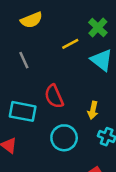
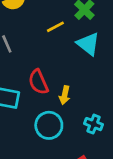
yellow arrow: (93, 110) -> (65, 95), moved

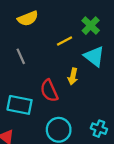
yellow arrow: (65, 95) -> (73, 76), moved

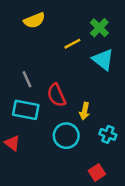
gray line: (21, 56) -> (27, 79), moved
yellow arrow: (73, 76) -> (85, 111), moved

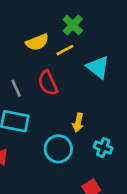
yellow semicircle: (34, 20) -> (37, 42), moved
green cross: (99, 28) -> (73, 25), moved
red semicircle: (56, 95) -> (48, 83), moved

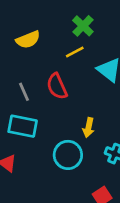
yellow semicircle: (37, 42) -> (28, 40), moved

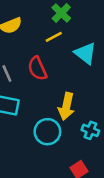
yellow arrow: (88, 128) -> (66, 106), size x1.5

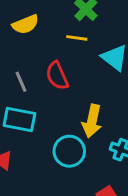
yellow line: (54, 37) -> (77, 38), turned 36

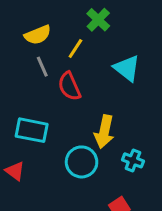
yellow line: (77, 38) -> (75, 48), moved, turned -65
gray line: (21, 82) -> (42, 67), moved

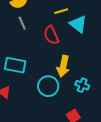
yellow line: (75, 48) -> (61, 11), moved, turned 40
red semicircle: (69, 86) -> (51, 35), moved

